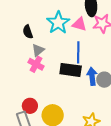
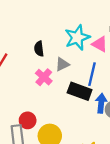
black semicircle: (28, 32) -> (39, 49), moved
gray triangle: (38, 50) -> (62, 64), moved

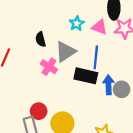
cyan star: (77, 38) -> (77, 23), size x0.6
gray triangle: (62, 64) -> (65, 52), size x1.5

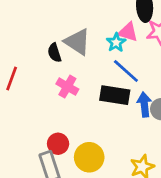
cyan star: (77, 23) -> (116, 42), moved
gray triangle: (65, 52) -> (77, 42), moved, turned -50
blue line: (96, 57) -> (126, 71), turned -50

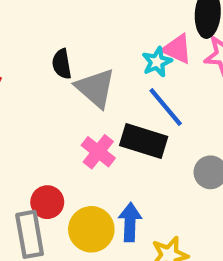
gray triangle: (77, 42) -> (95, 88), moved
pink cross: (67, 87) -> (98, 152), moved
blue arrow: (144, 105) -> (130, 222), moved

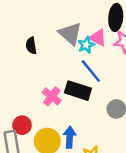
gray triangle: (95, 88) -> (70, 34), moved

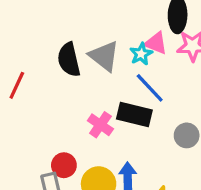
gray triangle: (70, 34) -> (104, 56), moved
black semicircle: (31, 46) -> (69, 60), size x1.5

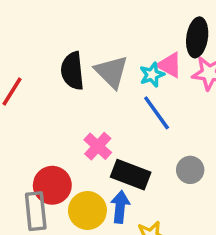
black rectangle: (134, 115) -> (131, 175), moved
red circle: (64, 165) -> (52, 185), size x1.4

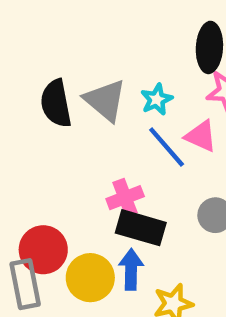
pink triangle: (170, 65) -> (201, 136), moved
pink cross: (98, 146) -> (125, 198), moved, turned 32

